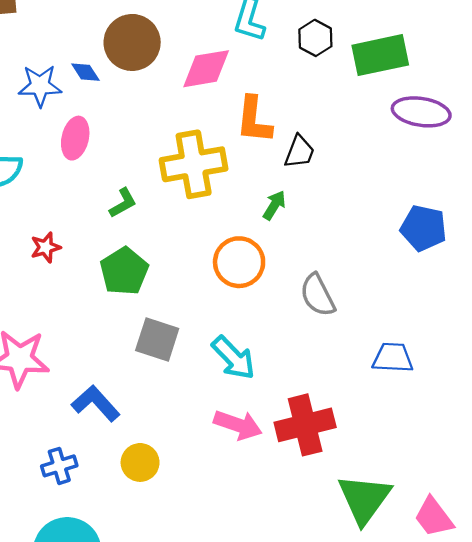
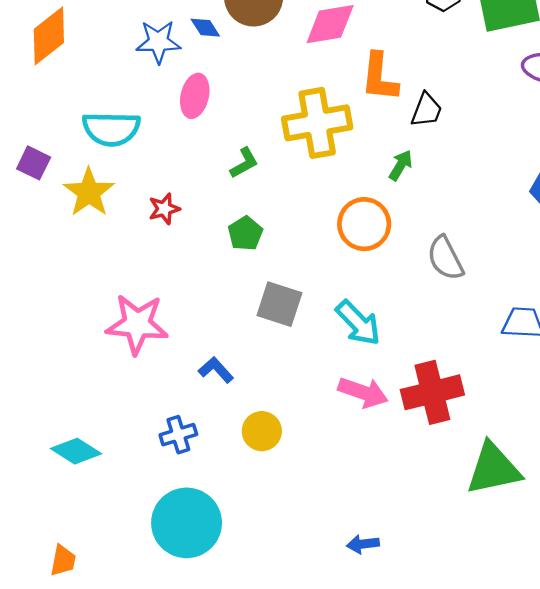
green pentagon: (124, 271) -> (245, 233), size x0.7
blue L-shape: (96, 403) -> (216, 370), size x0.7
green triangle: (364, 499) -> (494, 469), turned 42

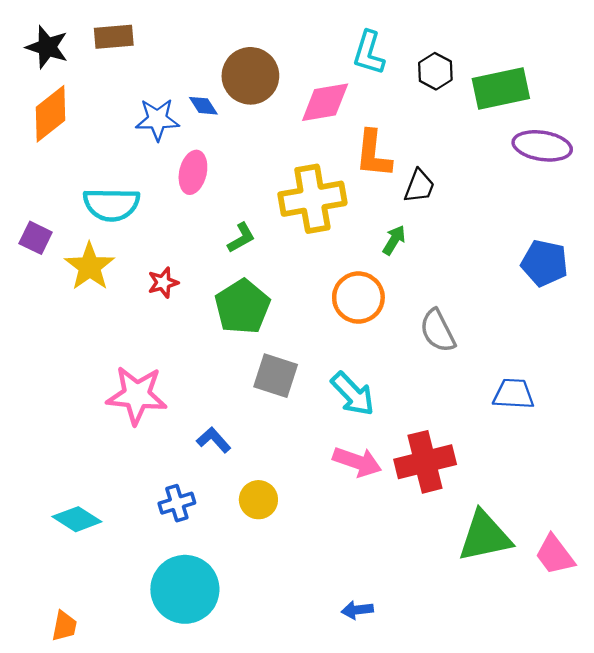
green pentagon: (245, 233) -> (242, 307), size x1.6

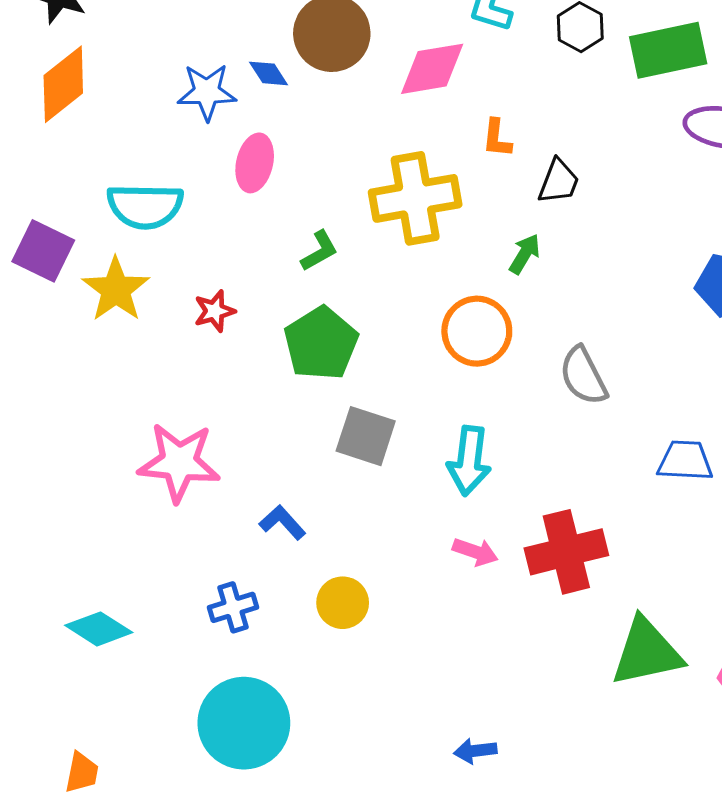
orange L-shape: (373, 154) -> (497, 138), size x0.6
purple square: (36, 238) -> (43, 251), size x1.4
cyan arrow: (353, 394) -> (469, 461), turned 51
pink arrow: (357, 462) -> (475, 552), size x0.7

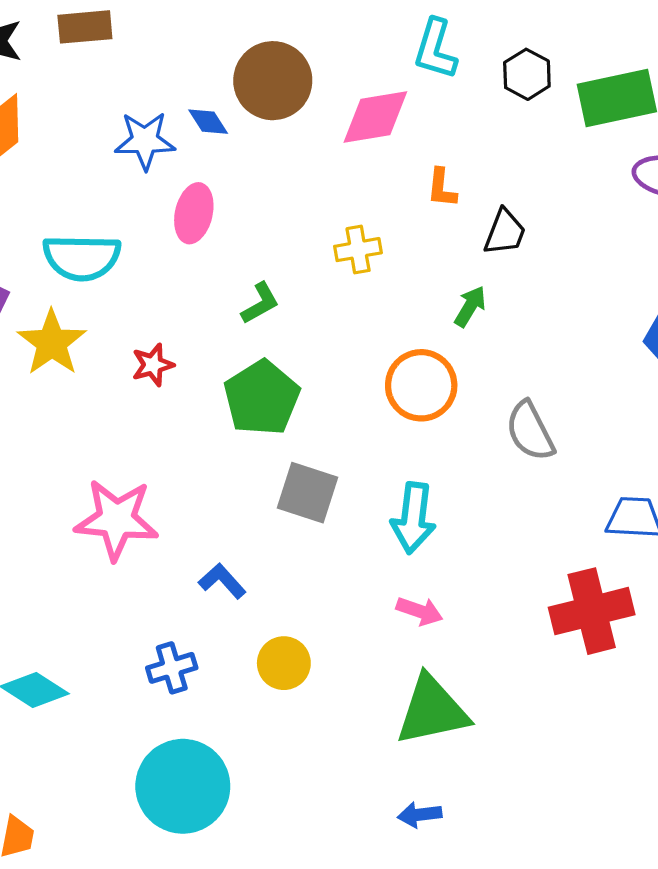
yellow cross: (415, 198) -> (358, 250), size x0.5
red cross: (566, 552) -> (592, 611), moved
green triangle: (647, 652) -> (432, 711), moved

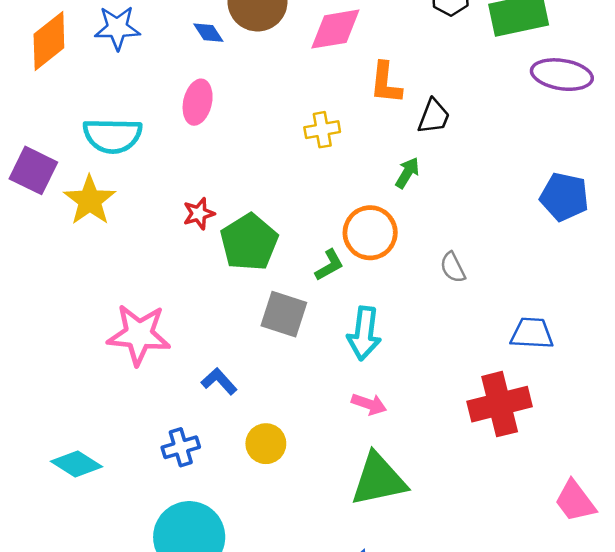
blue star: (145, 141) -> (117, 28), moved
orange L-shape: (442, 188) -> (386, 83), size x1.4
green L-shape: (260, 303) -> (329, 265), moved
red star: (153, 365) -> (199, 214), moved
gray semicircle: (530, 431) -> (453, 267), size x0.7

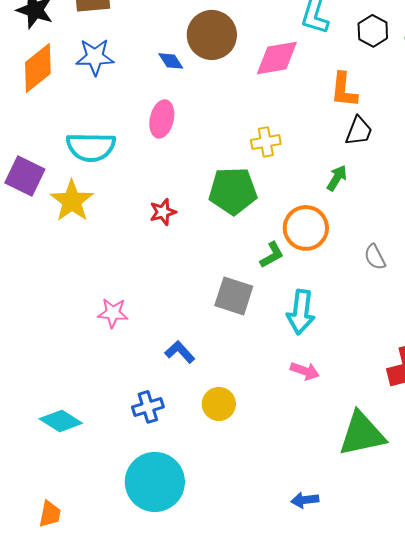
orange L-shape: (386, 83) -> (344, 90), moved
green pentagon: (249, 242) -> (233, 191), moved, turned 30
pink star: (139, 335) -> (113, 313), size x0.6
green triangle: (379, 480) -> (362, 434), moved

